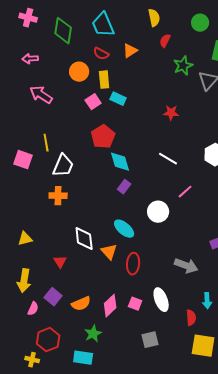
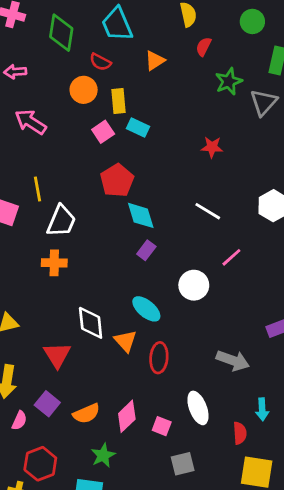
red semicircle: (101, 54) -> (100, 62), moved
red triangle: (60, 262) -> (57, 355), size x1.5
pink square: (135, 304) -> (162, 426), moved

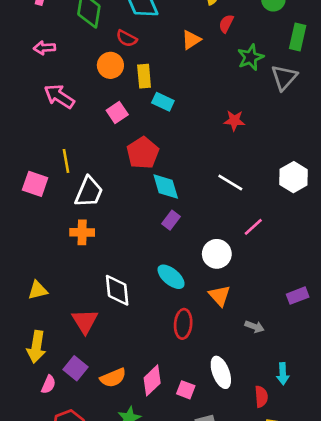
orange triangle: (155, 61) -> (191, 40), moved
pink square: (103, 132) -> (117, 112), moved
orange triangle: (125, 341) -> (219, 296), moved
gray arrow: (233, 361) -> (255, 327), size x0.6

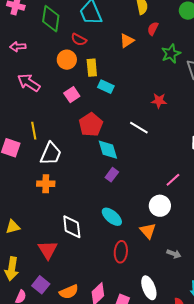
white line: (230, 182) -> (139, 128), moved
white circle: (217, 254) -> (160, 206), moved

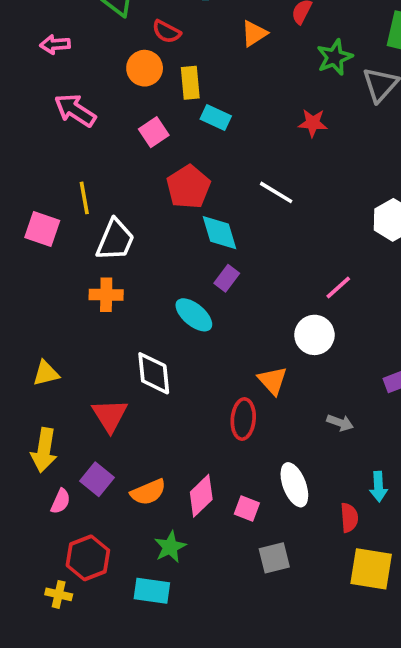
red star: (159, 101) -> (313, 123), moved
cyan ellipse: (112, 217) -> (194, 315), moved
orange triangle: (148, 231) -> (272, 381), moved

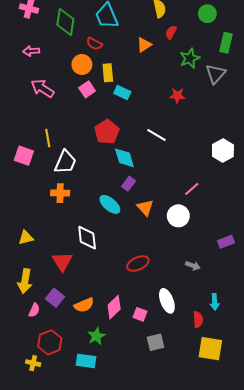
pink square: (154, 132) -> (87, 89), moved
orange triangle: (272, 381) -> (145, 208), moved
red ellipse: (243, 419) -> (138, 264), turned 60

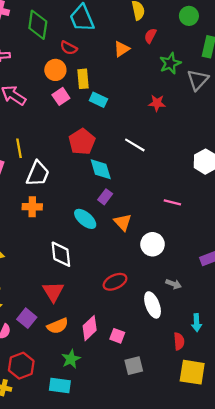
pink line: (192, 189) -> (172, 202), turned 56
white circle: (178, 216) -> (153, 244), moved
red triangle: (62, 261) -> (53, 292), moved
white ellipse: (167, 301) -> (153, 305), moved

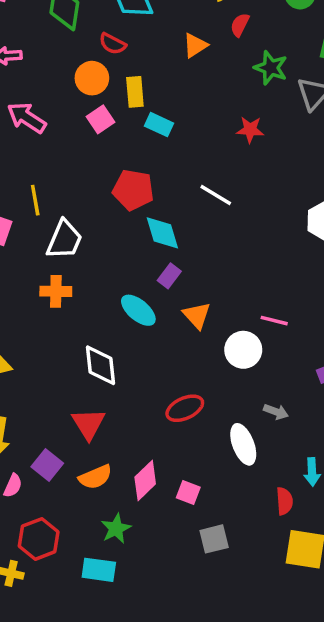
green star: (170, 63) -> (271, 68), turned -30
red pentagon: (82, 142) -> (133, 190), turned -30
pink line: (172, 202) -> (274, 321), moved

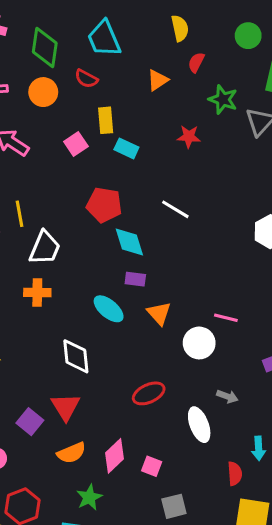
orange circle: (92, 78) -> (43, 92), moved
red star: (250, 130) -> (189, 137), moved
purple rectangle: (169, 276) -> (135, 279), turned 60
purple square: (47, 465) -> (30, 422), moved

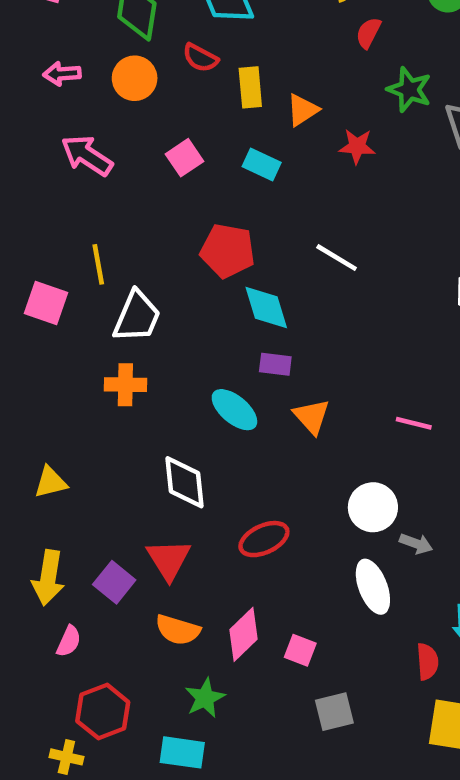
orange triangle: (158, 80) -> (303, 110), moved
yellow rectangle: (106, 120) -> (250, 87), moved
white circle: (199, 343) -> (373, 507), moved
red ellipse: (149, 393) -> (264, 539), moved
orange semicircle: (71, 453) -> (178, 630), turned 40

